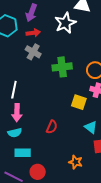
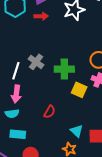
gray cross: (33, 52) -> (36, 62), moved
green cross: (62, 67) -> (64, 69), moved
cyan triangle: (91, 127) -> (77, 131), moved

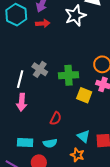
cyan semicircle: (12, 114) -> (50, 143), moved

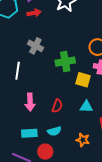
gray cross: (40, 69) -> (35, 46), moved
pink arrow: (22, 102) -> (30, 102), moved
cyan triangle: (84, 136) -> (86, 107), moved, turned -32

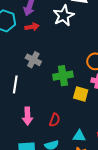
cyan triangle: (86, 107) -> (79, 136), moved

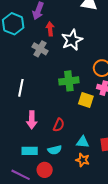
white star: (64, 16) -> (72, 40), moved
red arrow: (32, 27) -> (50, 29), moved, turned -88
gray cross: (33, 60) -> (40, 49), moved

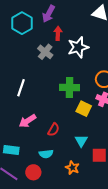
pink arrow: (32, 120) -> (27, 121), turned 48
cyan triangle: (83, 142) -> (81, 141), moved, turned 48
cyan rectangle: (30, 151) -> (11, 150), moved

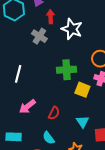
white star: (78, 47) -> (72, 29), turned -30
cyan semicircle: (46, 154) -> (49, 138), turned 64

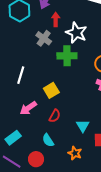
green cross: (67, 70) -> (67, 56), moved
yellow square: (82, 90) -> (51, 90), moved, turned 35
cyan rectangle: (14, 137) -> (13, 138), turned -42

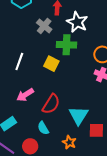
yellow square: (51, 90) -> (51, 64), moved, turned -35
red semicircle: (55, 116) -> (51, 104), size x1.5
cyan triangle: (83, 126) -> (79, 115), size x1.5

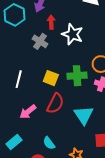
green cross: (67, 45) -> (77, 76), moved
red semicircle: (51, 104) -> (55, 103), moved
cyan triangle: (79, 115) -> (84, 115), moved

